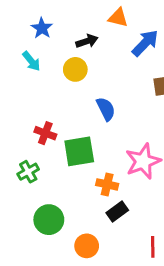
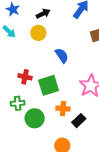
green cross: (28, 172) -> (18, 103), turned 32
orange cross: (107, 184) -> (63, 109), moved
green circle: (49, 220) -> (35, 118), moved

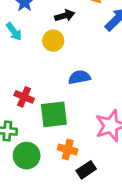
blue semicircle: (62, 55) -> (79, 77), turned -77

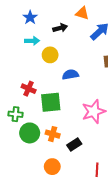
cyan arrow: (14, 32) -> (32, 41), moved, turned -56
yellow circle: (53, 41) -> (50, 55), moved
orange cross: (68, 149) -> (53, 134), moved

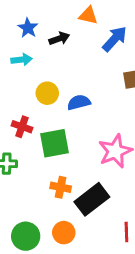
blue star: (30, 17) -> (28, 28), moved
yellow circle: (50, 55) -> (47, 93), moved
green circle: (30, 133) -> (26, 236), moved
black rectangle: (74, 144) -> (92, 199), size x1.6

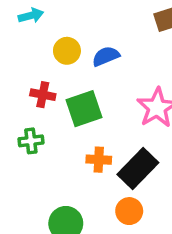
orange circle: (64, 233) -> (129, 211), moved

